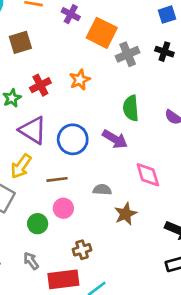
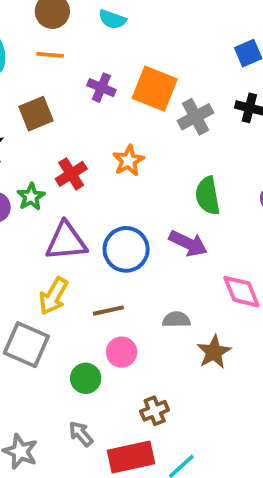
purple cross: (71, 14) -> (101, 88), moved
purple triangle: (33, 130) -> (66, 241), turned -32

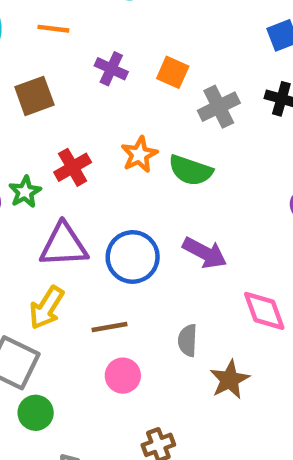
orange square: (155, 89) -> (173, 72), size x0.6
green semicircle: (208, 196) -> (191, 170), moved, turned -63
gray semicircle: (176, 320) -> (188, 340), turned -88
green circle: (86, 378) -> (36, 413), moved

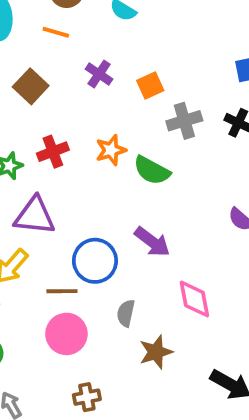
orange square: (173, 72) -> (150, 85), turned 32
brown square: (34, 96) -> (31, 86), turned -36
blue circle: (133, 257) -> (95, 261), moved
pink circle: (123, 376) -> (66, 334), size x1.4

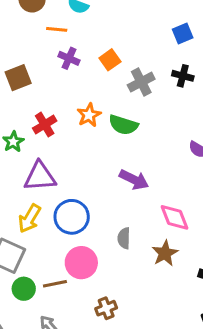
orange line: (56, 32) -> (57, 29), moved
brown square: (31, 86) -> (18, 78), turned 36
blue circle: (95, 261) -> (72, 217), moved
brown line: (62, 291) -> (55, 284), moved
brown star: (156, 352) -> (165, 253), moved

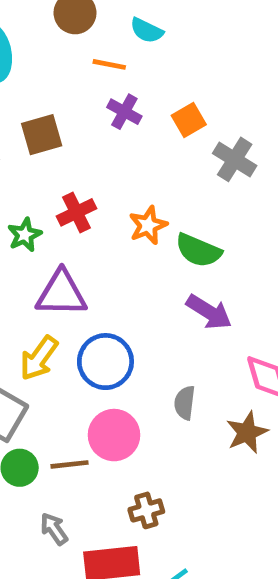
gray cross: (141, 82) -> (235, 159), turned -36
orange star: (89, 115) -> (148, 225), moved
green semicircle: (123, 125) -> (198, 250), moved

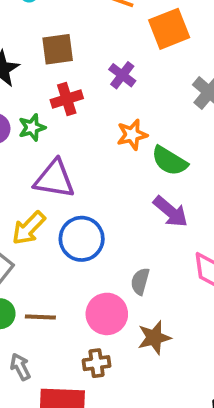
purple cross: (124, 112) -> (122, 75), moved
orange square: (189, 120) -> (169, 29), moved, size x1.5
red cross: (76, 212) -> (67, 99), moved
brown star: (247, 432) -> (154, 338), moved
pink circle: (114, 435) -> (107, 314), moved

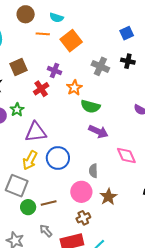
red cross: (67, 99) -> (41, 89), moved
orange star: (132, 135) -> (74, 88), moved

